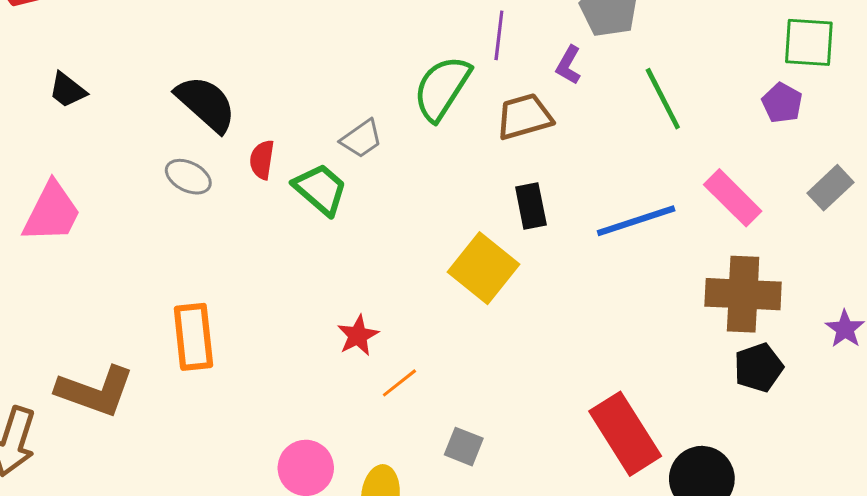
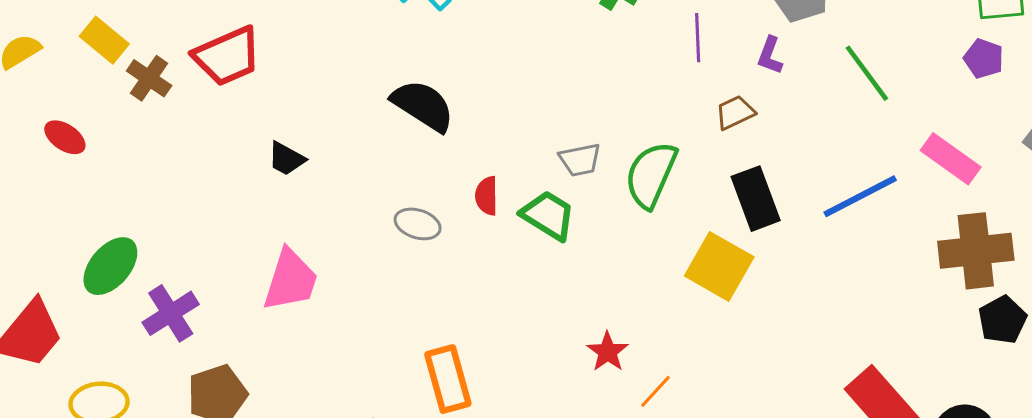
green semicircle: (442, 88) -> (651, 175), moved
black semicircle: (206, 104) -> (423, 106), moved
brown trapezoid: (524, 117) -> (735, 113), size x0.7
gray trapezoid: (361, 139) -> (580, 160), turned 33
black rectangle: (531, 206) -> (756, 199), size x1.4

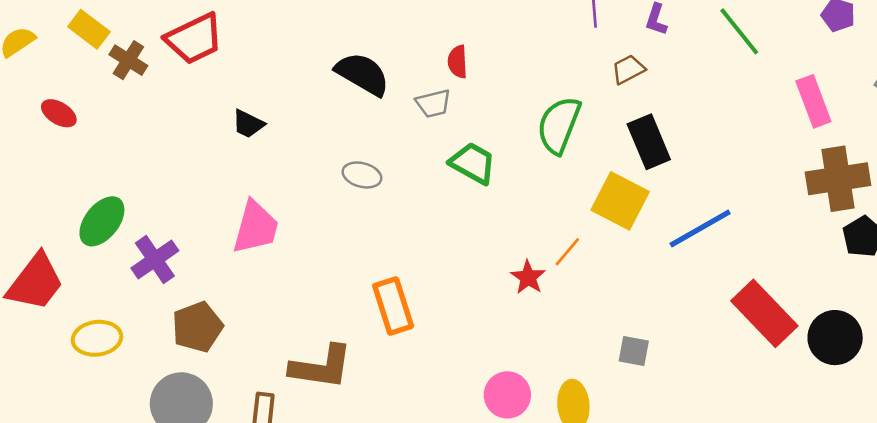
pink rectangle: (951, 159) -> (813, 101), turned 36
gray trapezoid: (580, 160) -> (433, 103), moved
red semicircle: (487, 196) -> (458, 62), moved
blue line: (860, 196) -> (700, 229), moved
orange line: (655, 391) -> (567, 252), moved

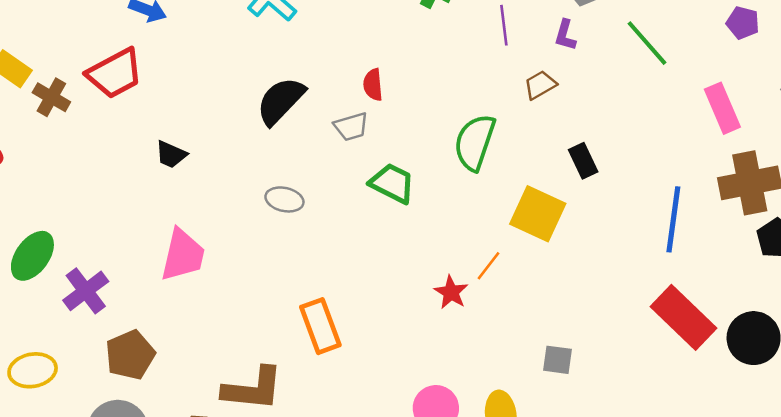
black semicircle: (362, 74) -> (281, 101), turned -74
black rectangle: (649, 142) -> (583, 161), moved, size x0.7
blue line: (700, 229) -> (673, 219), moved, turned -50

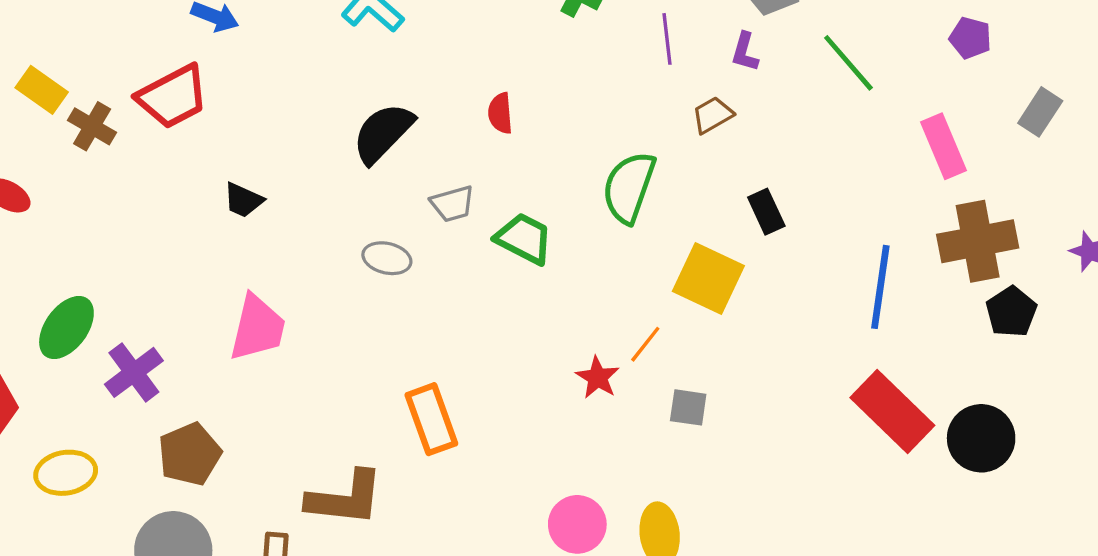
gray trapezoid: (351, 127) -> (452, 204), moved
gray square: (557, 360) -> (688, 407), moved

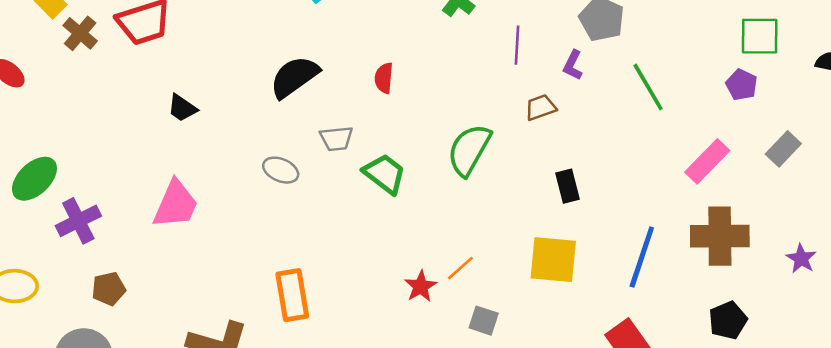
pink rectangle: (944, 146) -> (707, 161), turned 57
yellow square: (708, 279) -> (553, 260), moved, turned -30
black pentagon: (1011, 312) -> (728, 320), moved
brown pentagon: (190, 454) -> (109, 289), size x0.7

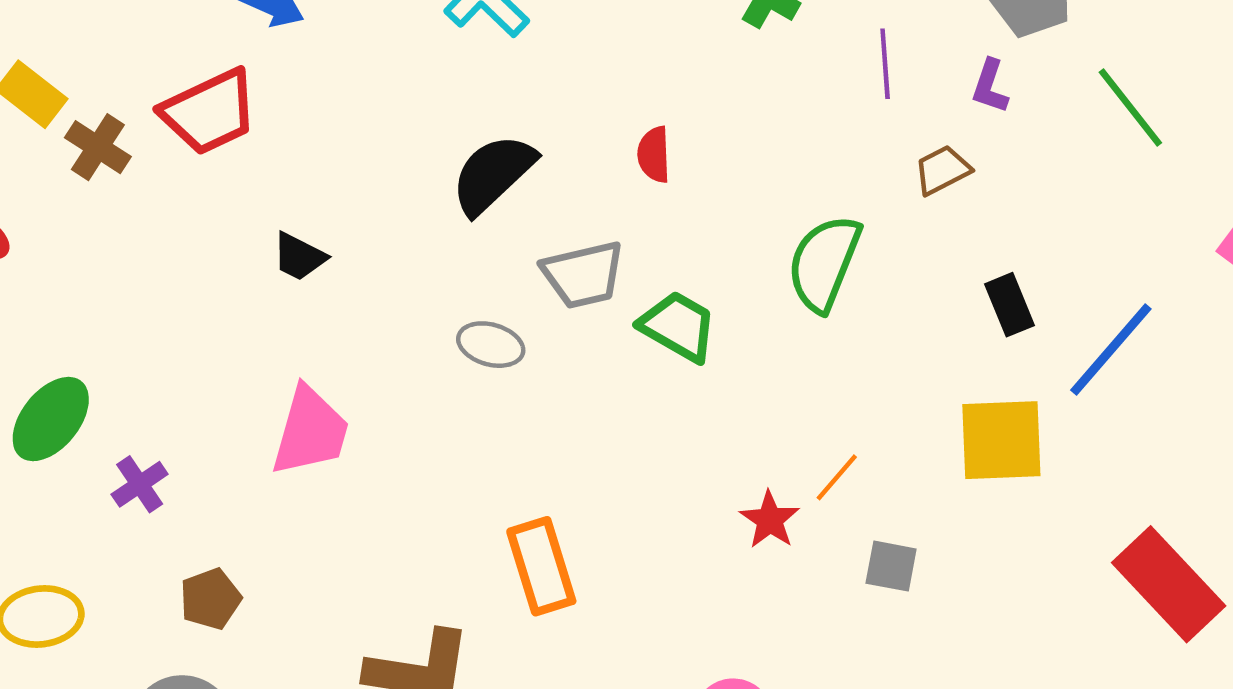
gray trapezoid: (336, 139) -> (583, 275), size x1.4
purple cross: (78, 221) -> (140, 484), size x0.7
blue line: (642, 257) -> (1111, 350), moved, turned 30

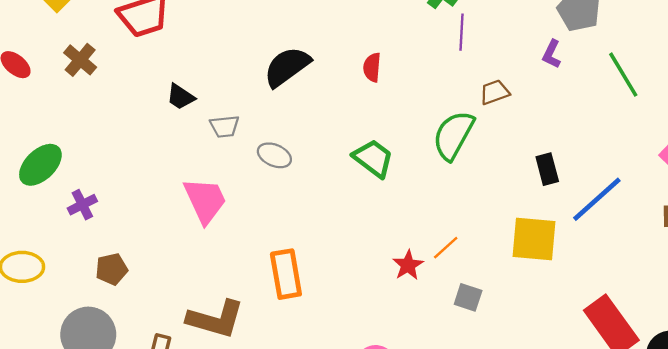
purple line: (885, 64) -> (461, 32), moved
brown cross: (98, 147) -> (80, 60), moved
brown trapezoid: (942, 170) -> (495, 92), moved
gray trapezoid: (583, 275) -> (225, 126), moved, size x0.7
pink trapezoid: (310, 431) -> (205, 200), moved, turned -48

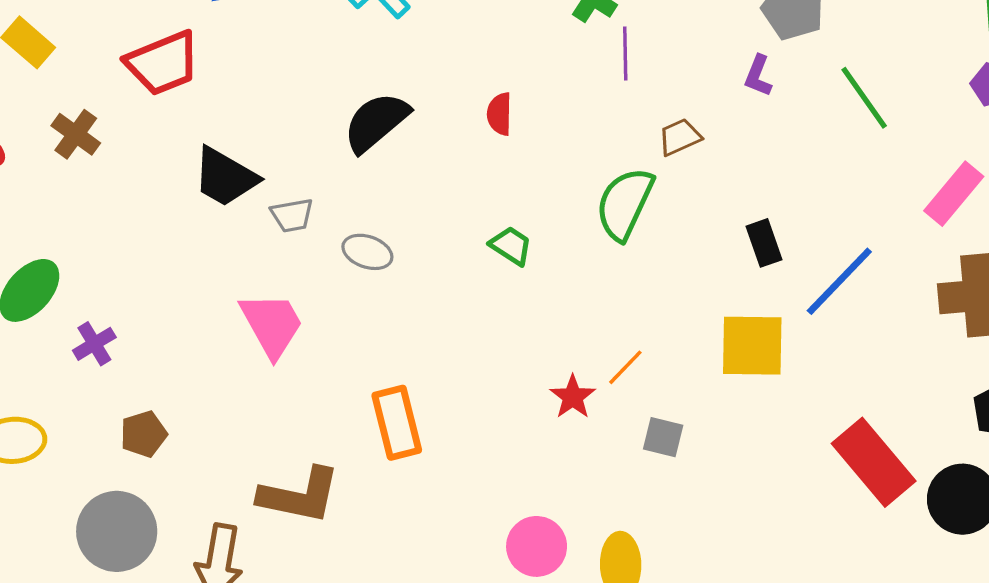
black trapezoid: (181, 97) -> (225, 177), size x1.6
green trapezoid: (373, 158) -> (511, 246), size x0.7

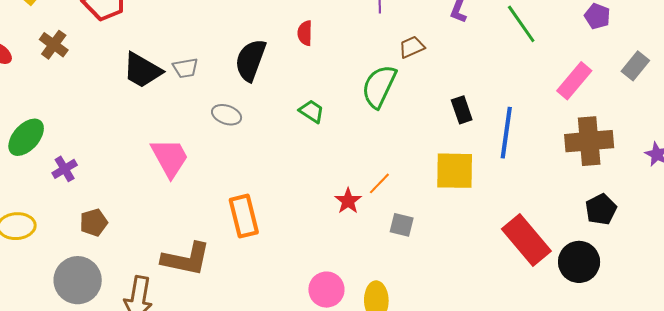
black semicircle: (376, 122) -> (250, 60), moved, turned -30
gray trapezoid: (292, 215) -> (185, 68), moved
blue line: (839, 281) -> (506, 133), turned -36

